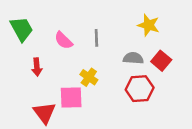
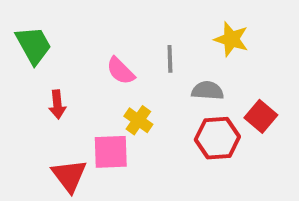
gray line: (96, 38) -> (170, 59), moved
pink semicircle: (63, 40) -> (121, 71), moved
red square: (161, 61) -> (261, 116), moved

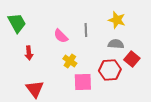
gray semicircle: (208, 91) -> (116, 44), moved
pink square: (111, 152) -> (83, 82), moved

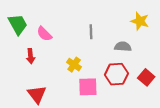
yellow star: (117, 20) -> (140, 21), moved
pink semicircle: (61, 36) -> (44, 34), moved
red square: (132, 59) -> (146, 77), moved

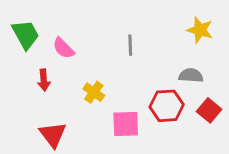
gray semicircle: (123, 47) -> (191, 75), moved
yellow cross: (74, 65) -> (94, 92), moved

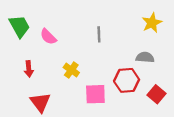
yellow star: (200, 30) -> (152, 23), turned 30
red arrow: (44, 80) -> (29, 69), moved
red square: (209, 110) -> (156, 94), moved

